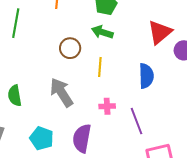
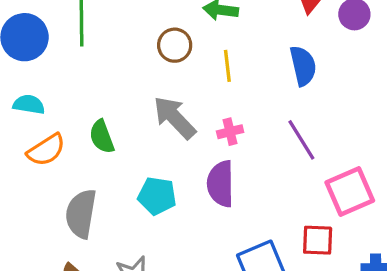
pink cross: (107, 106) -> (230, 132), moved

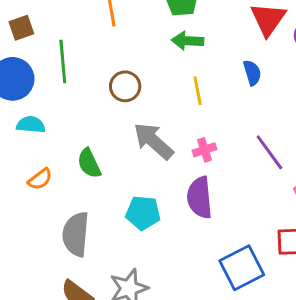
brown circle: (175, 45) -> (125, 86), moved
blue semicircle: (303, 66) -> (252, 73), moved, size x0.7
cyan semicircle: (29, 104) -> (31, 125), moved
orange semicircle: (46, 150) -> (40, 179), size x0.7

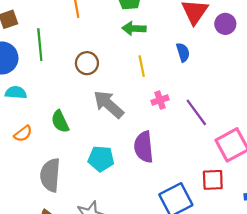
pink cross: (205, 150) -> (160, 100), moved

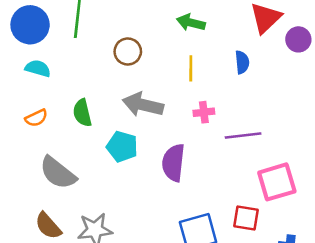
gray arrow: (109, 104) -> (143, 105), turned -40
purple line: (196, 112) -> (243, 135), turned -72
cyan pentagon: (101, 159) -> (122, 147), moved
gray semicircle: (50, 175) -> (58, 173), turned -68

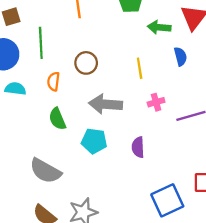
green arrow: (191, 23) -> (159, 27), moved
orange semicircle: (36, 118) -> (53, 81), moved, turned 132
purple semicircle: (173, 163) -> (138, 147), size x0.7

